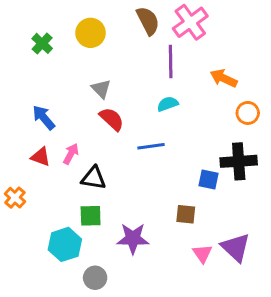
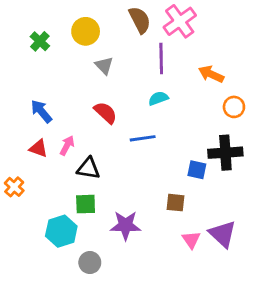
gray triangle: (101, 89) -> (104, 66), moved

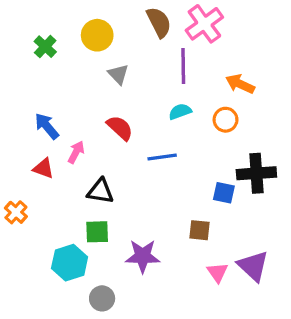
orange circle: (234, 107) -> (226, 120), moved
pink arrow: (67, 145) -> (76, 152), moved

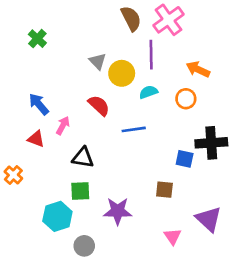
yellow circle: (97, 35) -> (122, 73), moved
pink triangle: (217, 272) -> (172, 236), moved

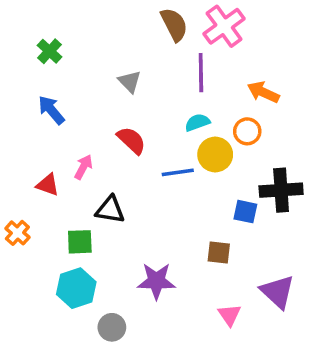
yellow circle: (122, 73) -> (215, 155), moved
blue arrow: (39, 104) -> (51, 110), moved
green square: (80, 191) -> (80, 242), moved

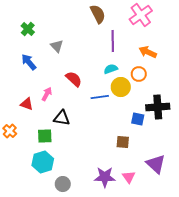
pink cross: (224, 26) -> (141, 15), moved
gray triangle: (130, 81) -> (57, 46), moved
purple star: (156, 281) -> (105, 177), moved

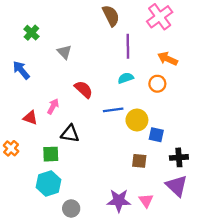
blue arrow: (29, 62) -> (21, 70), moved
yellow circle: (121, 87) -> (137, 120), moved
black cross: (158, 107) -> (179, 157), moved, size x0.7

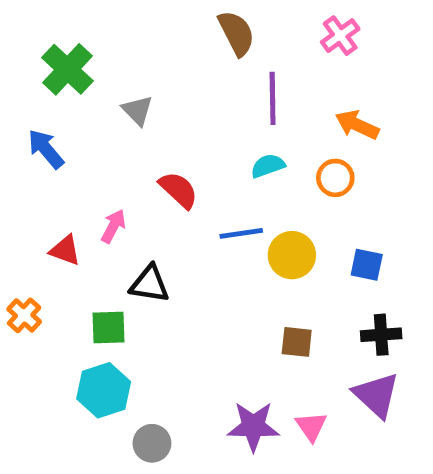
pink cross: (160, 17) -> (340, 36), size x0.7
green cross: (31, 33) -> (68, 69), size x1.5
blue square: (156, 135) -> (367, 265), moved

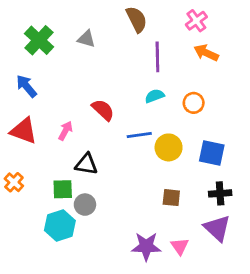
gray triangle: (137, 110) -> (86, 39), moved, turned -30
orange arrow: (357, 125) -> (206, 53), moved
red triangle: (65, 250) -> (24, 131), moved, size x1.5
blue square: (367, 265) -> (212, 153), size x1.4
gray circle: (152, 443) -> (85, 205), moved

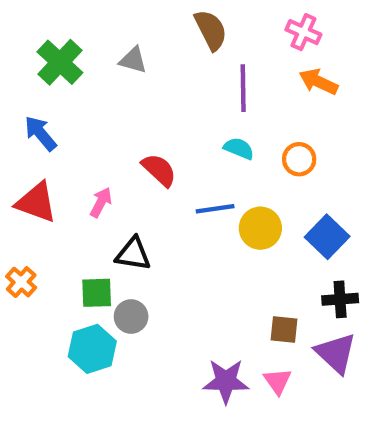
pink cross: (196, 21) -> (303, 32), turned -30
cyan semicircle: (155, 96) -> (239, 148), turned 42
blue square: (212, 153) -> (327, 237), turned 32
brown square: (171, 198) -> (284, 329), moved

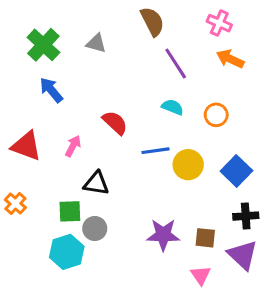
purple line: (243, 88) -> (176, 64), turned -32
blue arrow: (41, 133) -> (51, 90), moved
purple star: (226, 381) -> (163, 235), moved

